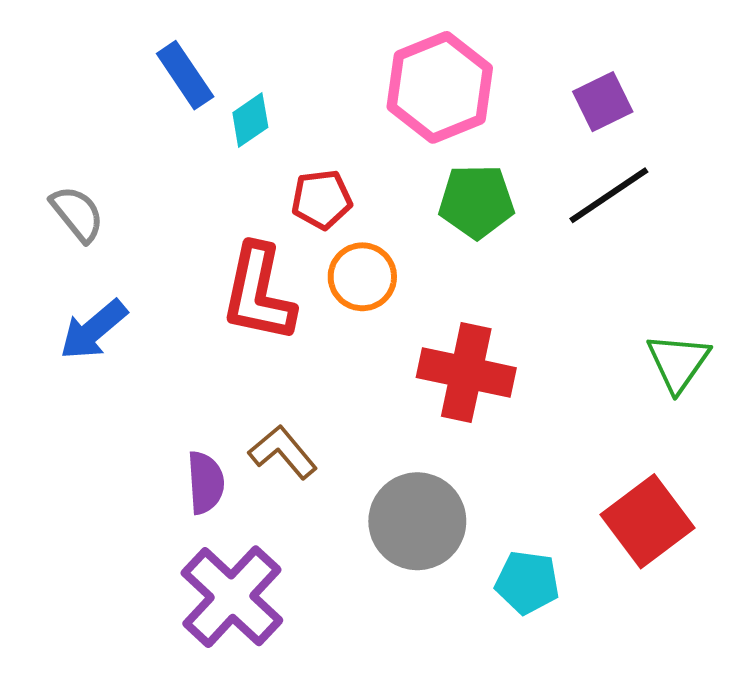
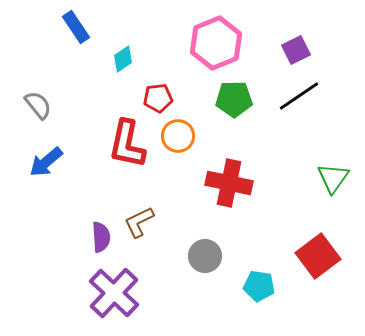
blue rectangle: (185, 75) -> (76, 27), moved
brown L-shape: (283, 452) -> (139, 222), turned -76
gray circle: (417, 521) -> (205, 256), size x0.7

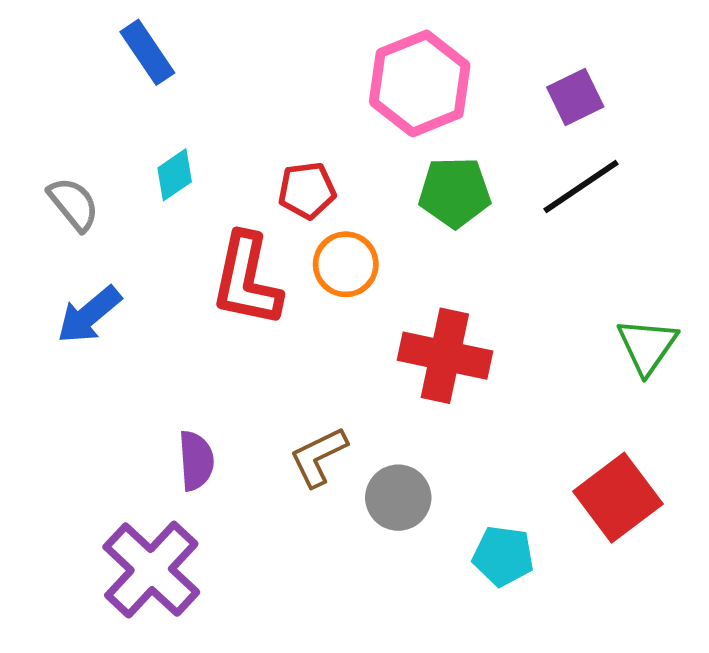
cyan diamond: (123, 59) -> (175, 175), moved
brown L-shape: (139, 222) -> (319, 457), moved
purple cross: (114, 293) -> (151, 570), moved

